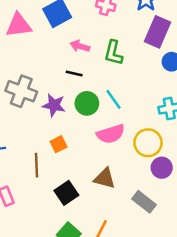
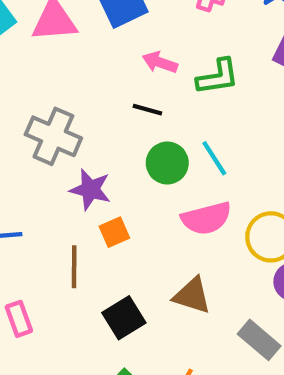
green L-shape: (113, 53) -> (218, 77), turned -115
purple star: (54, 105) -> (90, 190), moved

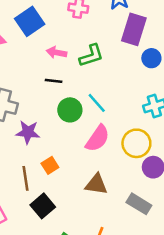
pink semicircle: (206, 218) -> (98, 138), turned -32
orange square: (114, 232) -> (50, 165), moved
black square: (124, 318) -> (43, 206), moved

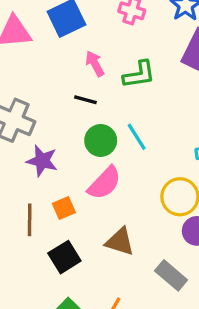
pink arrow: (56, 52) -> (95, 64), turned 42
pink semicircle: (98, 138) -> (104, 183), moved
black square: (43, 206) -> (64, 257), moved

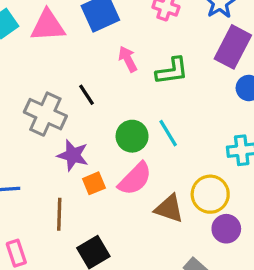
black line: (85, 100) -> (87, 95), moved, turned 40
orange square: (64, 208) -> (94, 183), moved
brown triangle: (120, 242) -> (169, 209), moved

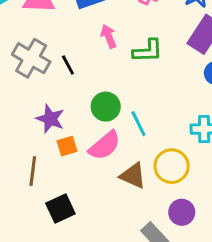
gray cross: (45, 114) -> (31, 58), moved
cyan line: (168, 133) -> (138, 124), moved
purple circle: (226, 229) -> (182, 212), moved

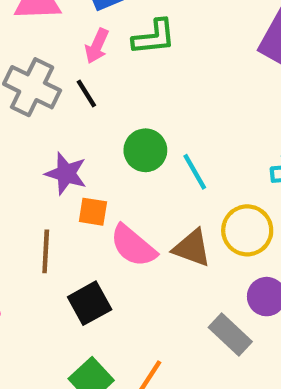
pink arrow: (109, 36) -> (97, 46), moved, turned -130
green L-shape: (148, 51) -> (154, 37), moved
orange square: (67, 146) -> (93, 212), turned 30
pink semicircle: (105, 146) -> (133, 246), moved, turned 84

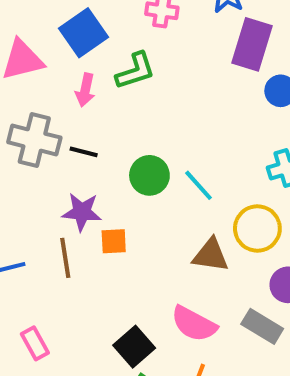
black line: (86, 94) -> (84, 152), moved, turned -32
pink semicircle: (133, 246) -> (194, 324), moved
brown line: (46, 251) -> (65, 258), moved
black square: (90, 303) -> (134, 347), moved

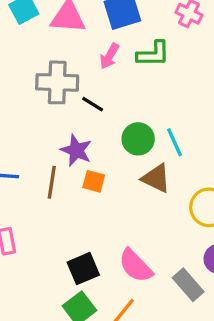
gray cross: (34, 140) -> (57, 82), turned -30
cyan line: (198, 185) -> (174, 142), moved
brown triangle: (211, 255) -> (156, 178), moved

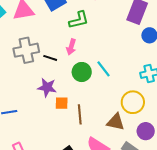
pink arrow: (109, 56) -> (71, 47), moved
brown triangle: (156, 178) -> (116, 122), moved
brown line: (52, 182) -> (80, 114), moved

